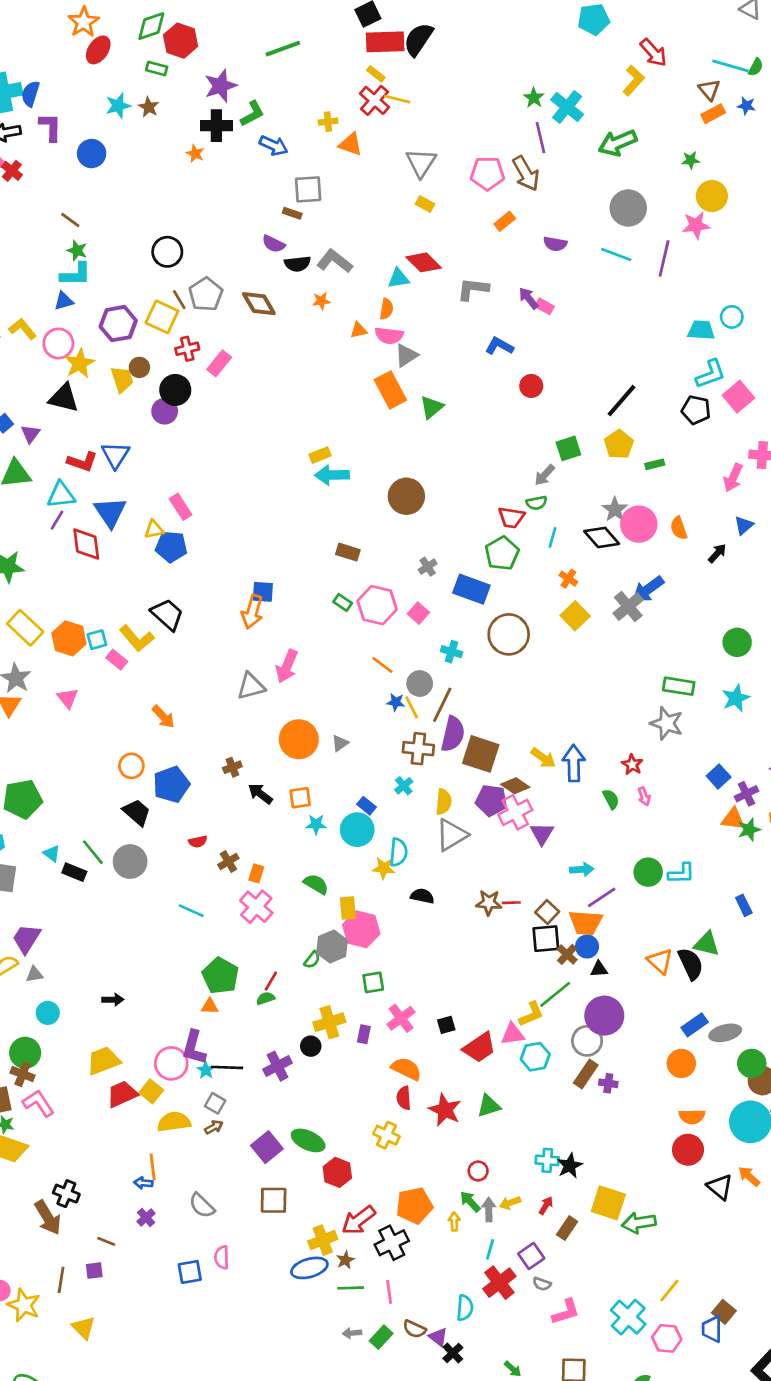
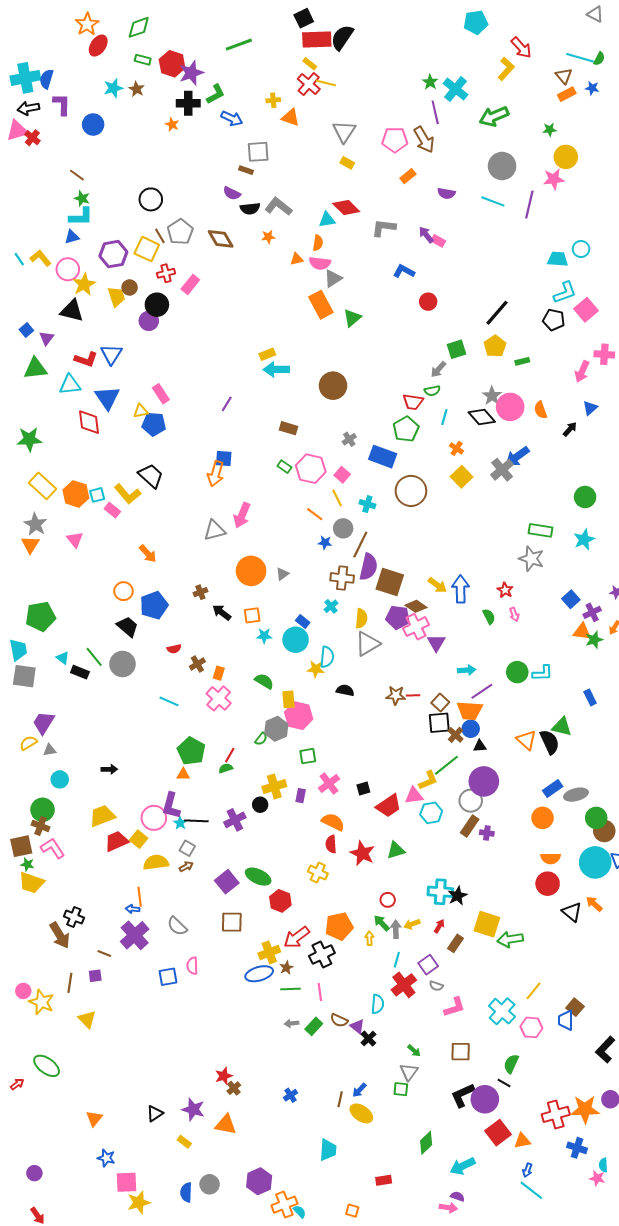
red hexagon: (181, 41) -> (172, 64), moved
purple line: (57, 520) -> (227, 404), moved
yellow line: (412, 707) -> (337, 498), moved
cyan cross: (547, 1160) -> (440, 892), size x1.4
purple cross: (146, 1217) -> (135, 935), size x2.0

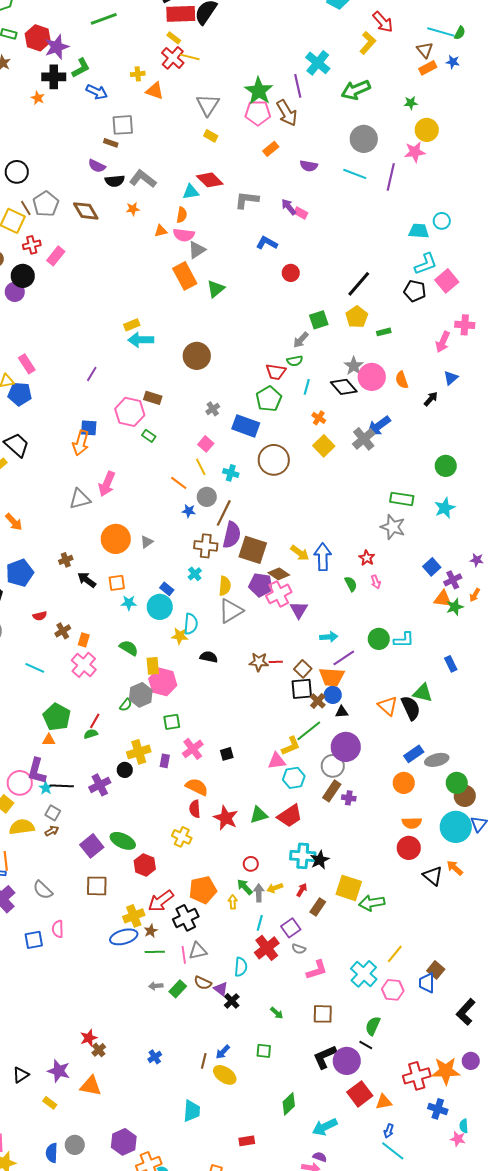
green star: (430, 82) -> (259, 91), moved, size x1.8
pink hexagon: (311, 469) -> (130, 412), moved
red trapezoid: (389, 806) -> (290, 816), moved
gray triangle: (409, 1072) -> (198, 951), moved, turned 42

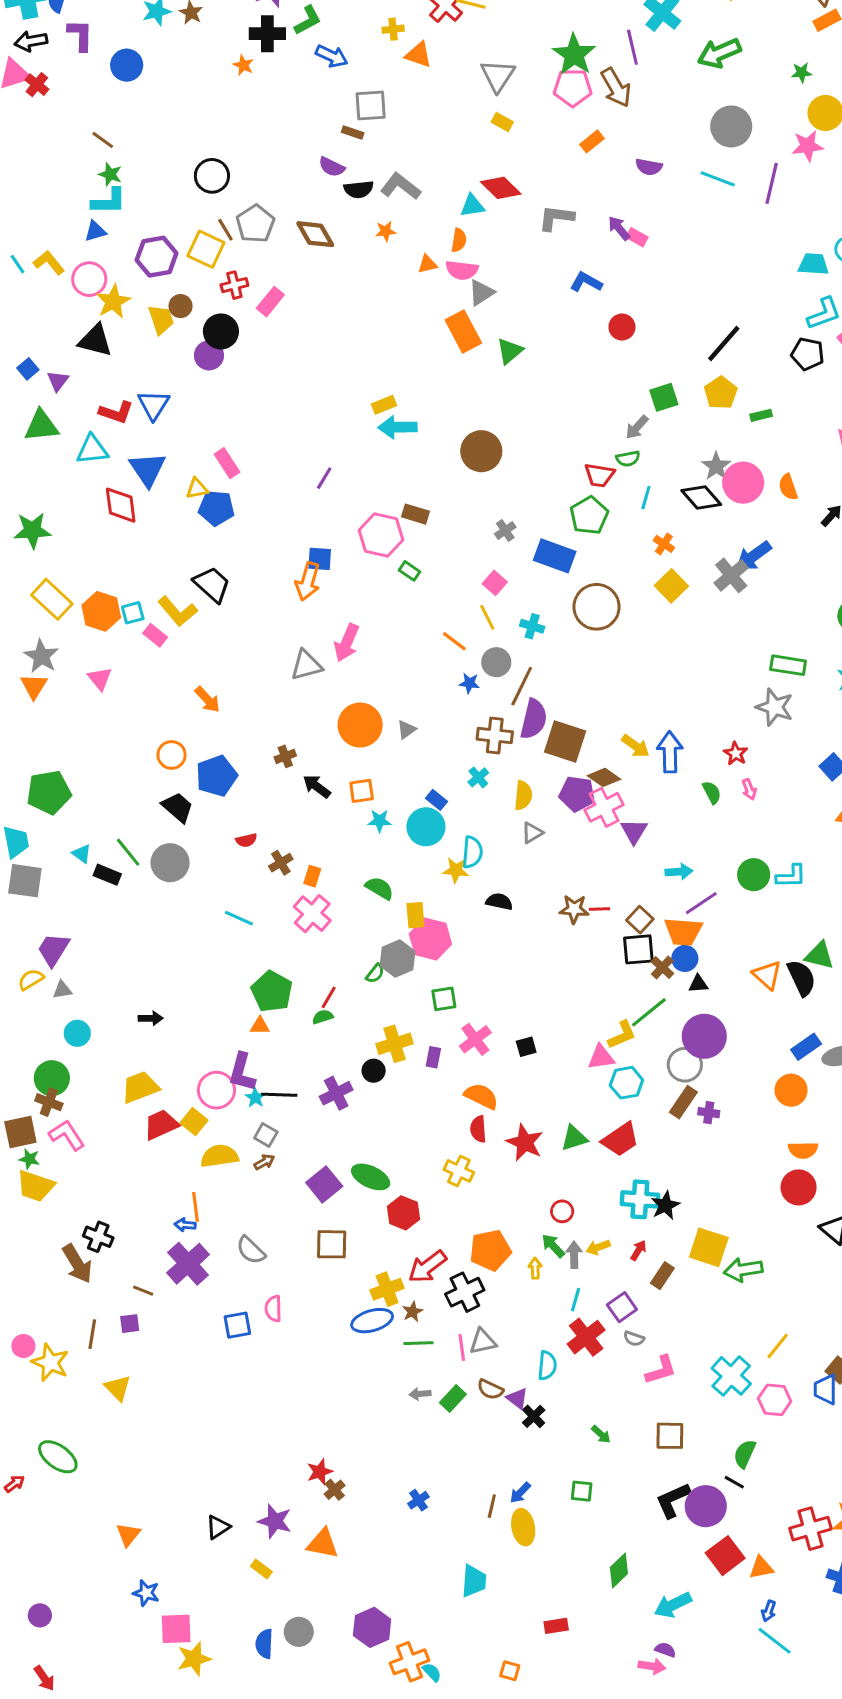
gray triangle: (231, 611) -> (532, 833), size x0.6
yellow ellipse: (225, 1075) -> (523, 1527), turned 45

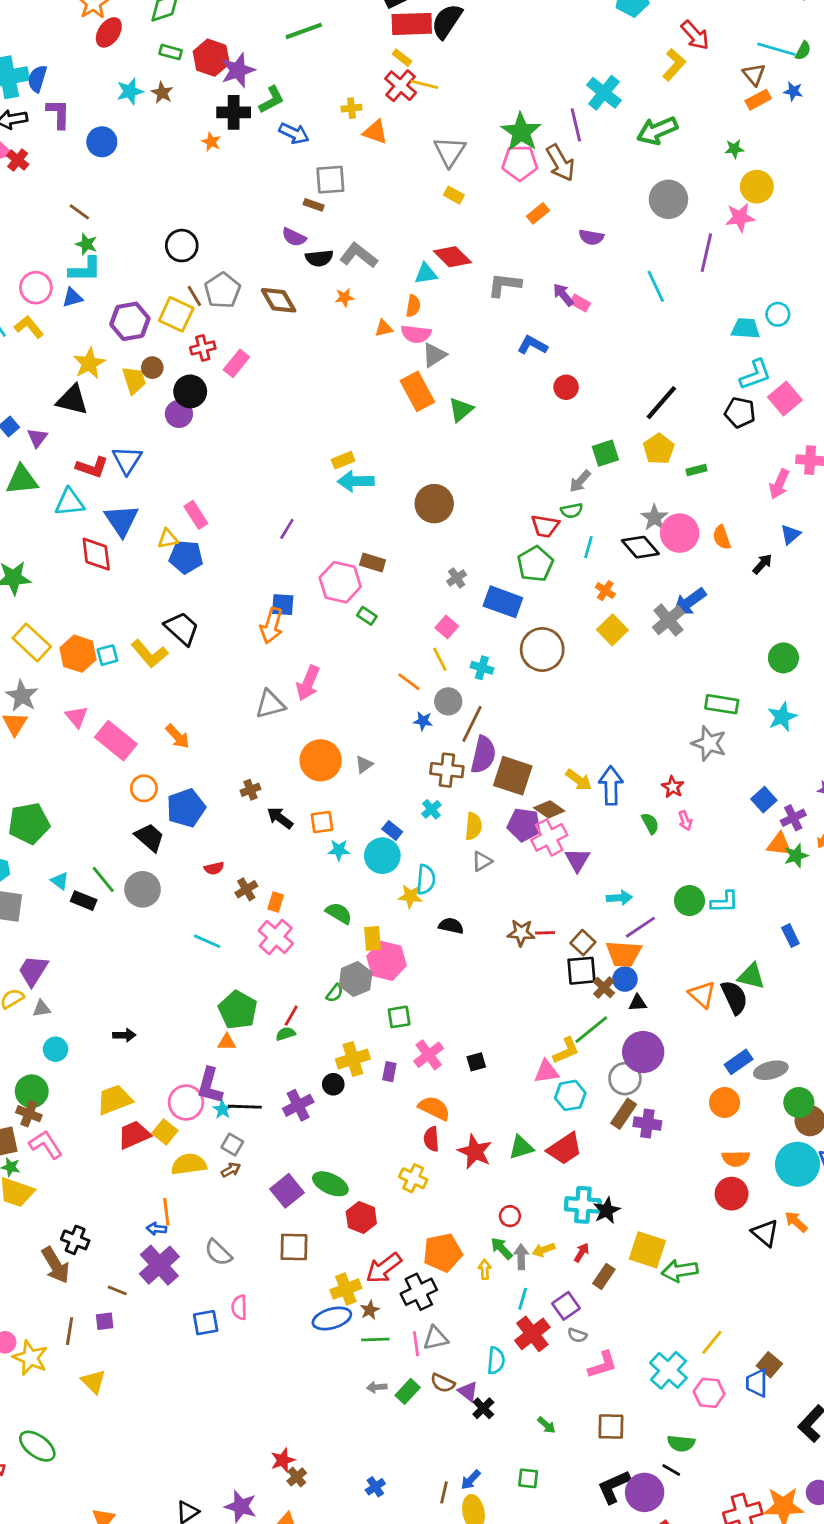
cyan line: (718, 179) -> (656, 286), moved, turned 44
pink circle: (89, 279) -> (36, 288), moved
pink rectangle: (155, 635) -> (116, 741), moved, size x1.8
purple cross: (709, 1113) -> (647, 1124), size x1.4
green semicircle: (745, 1454) -> (681, 1443), turned -108

